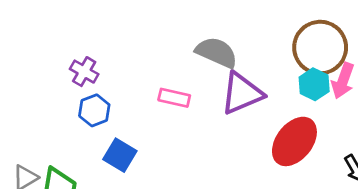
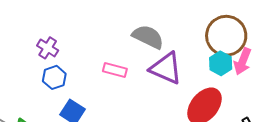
purple triangle: (242, 93) -> (166, 68), turned 45

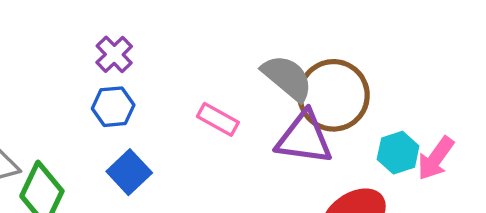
brown circle: (226, 36) -> (333, 95), moved
purple triangle: (166, 68) -> (304, 138), turned -30

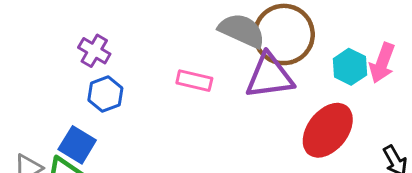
blue square: (129, 172) -> (77, 145), moved

